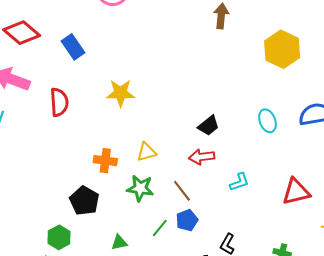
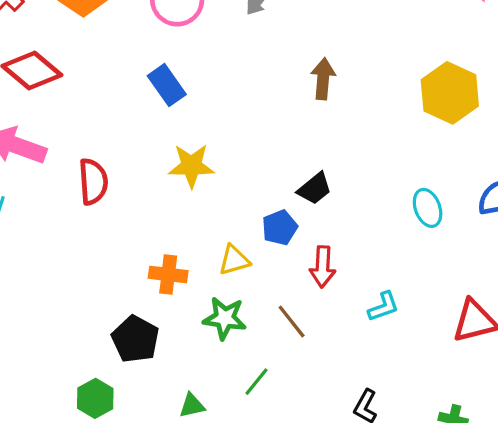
brown arrow: (221, 16) -> (323, 79), moved
blue rectangle: (73, 47) -> (167, 85), moved
black trapezoid: (209, 126) -> (315, 189), moved
red arrow: (202, 157) -> (323, 267), turned -80
blue pentagon: (187, 220) -> (280, 228), moved

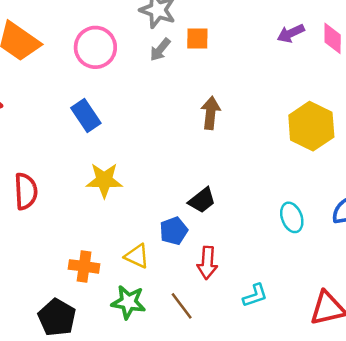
yellow triangle: (234, 260) -> (137, 256), turned 40

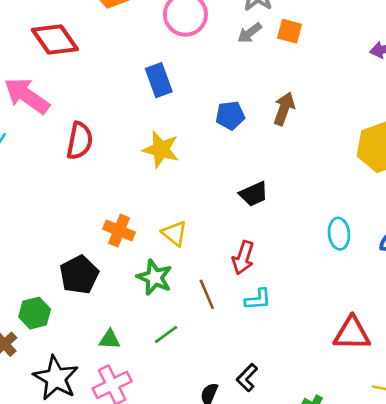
blue pentagon: (174, 231) -> (230, 115), moved
cyan L-shape: (255, 295) -> (258, 299), moved

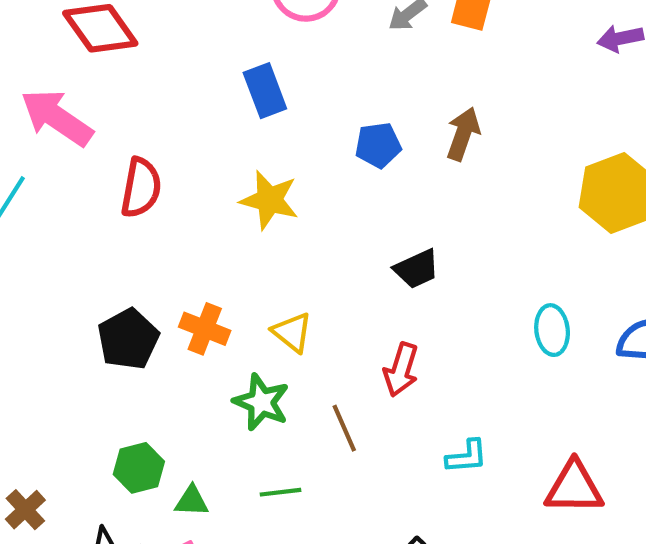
black pentagon: (79, 275) -> (128, 339), moved
cyan L-shape: (258, 299) -> (467, 457), moved
green hexagon: (35, 313) -> (139, 468), moved
green line: (166, 334) -> (281, 492), turned 30

